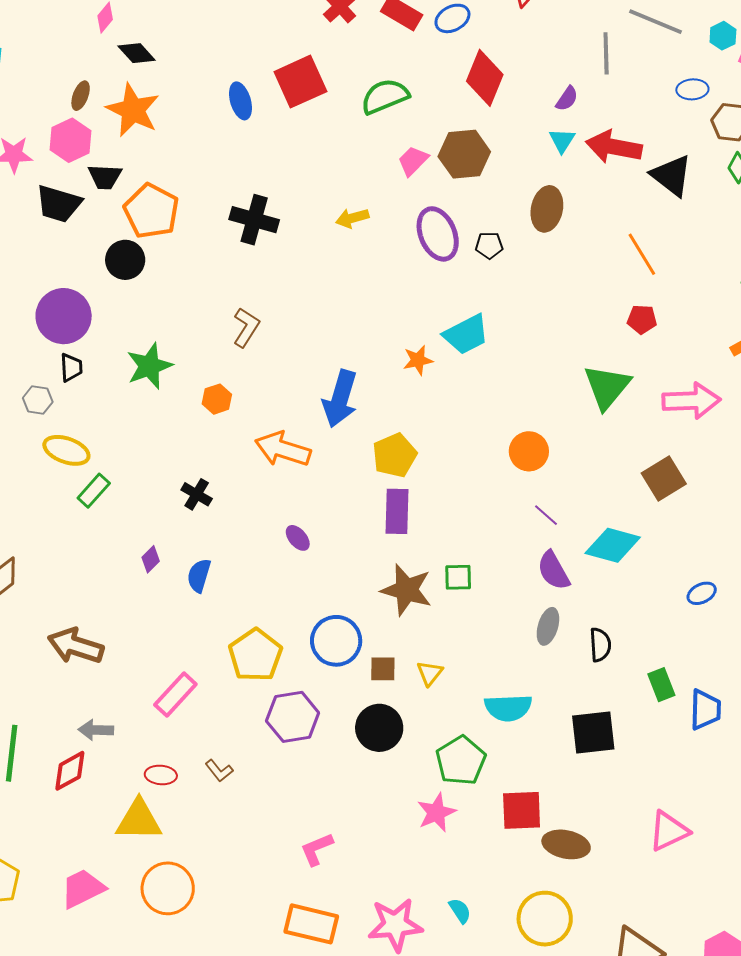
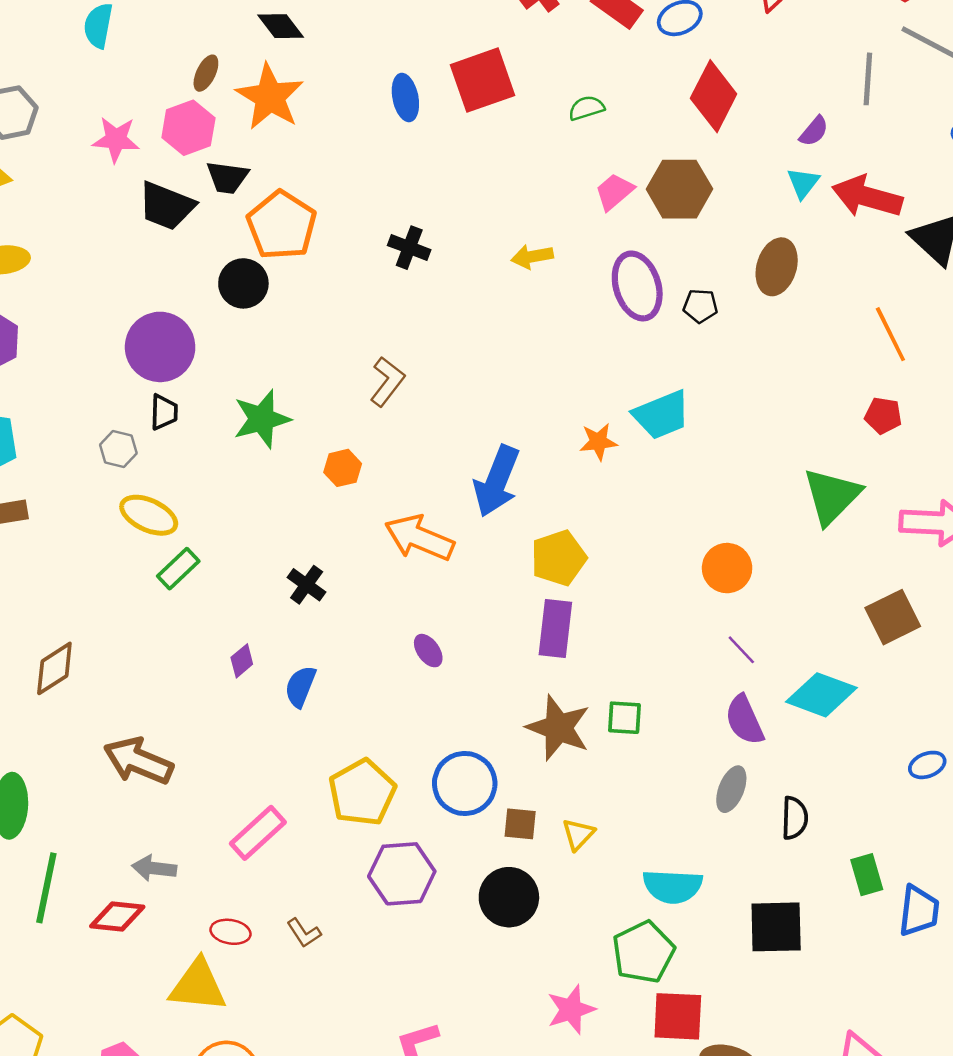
green semicircle: (385, 96) -> (586, 108), size x0.6
black cross: (254, 220) -> (409, 248), size x0.7
green pentagon: (461, 761) -> (643, 952), moved
red diamond: (70, 771) -> (117, 916), turned 30

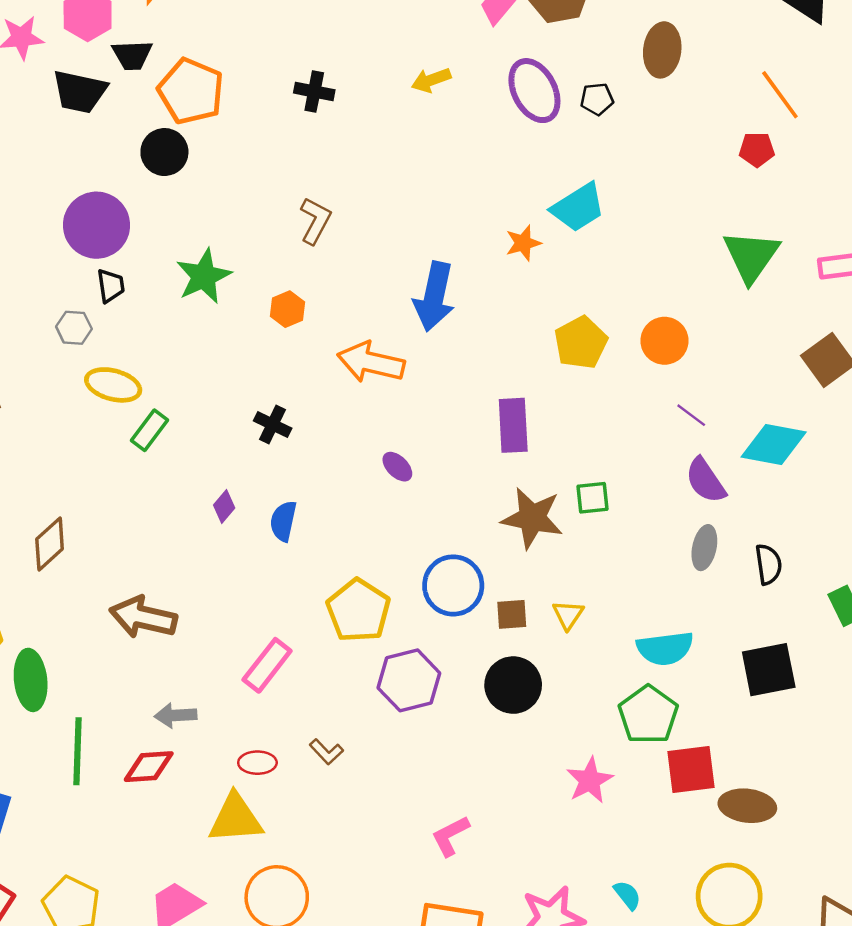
red pentagon: (883, 416) -> (757, 149), moved
yellow pentagon: (559, 558) -> (581, 343), moved

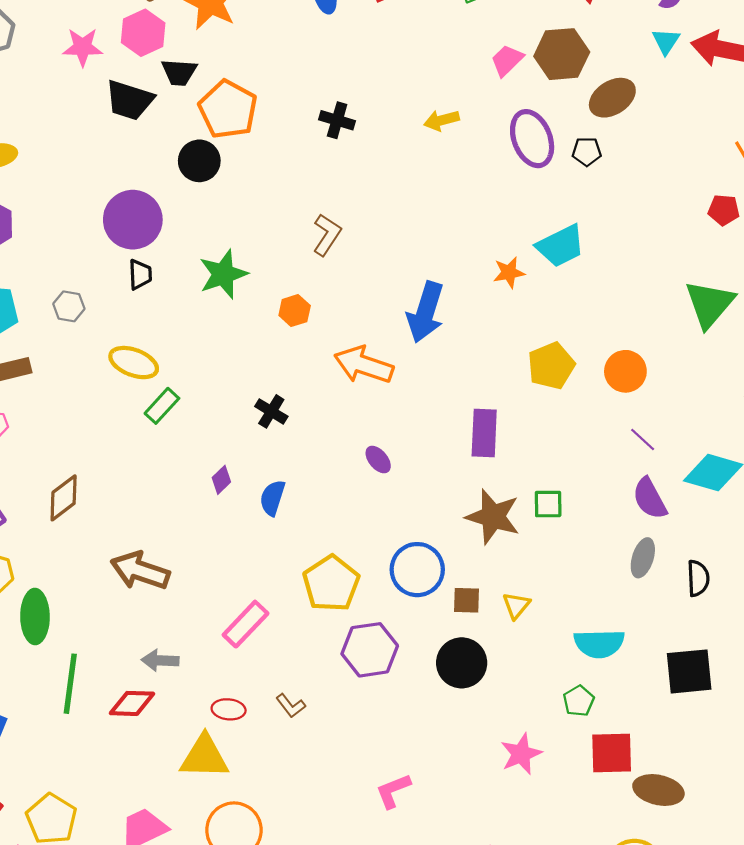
brown ellipse: (662, 50) -> (612, 98), moved, turned 45
gray hexagon: (74, 328) -> (69, 306), moved
green pentagon: (648, 715) -> (579, 701), size x0.6

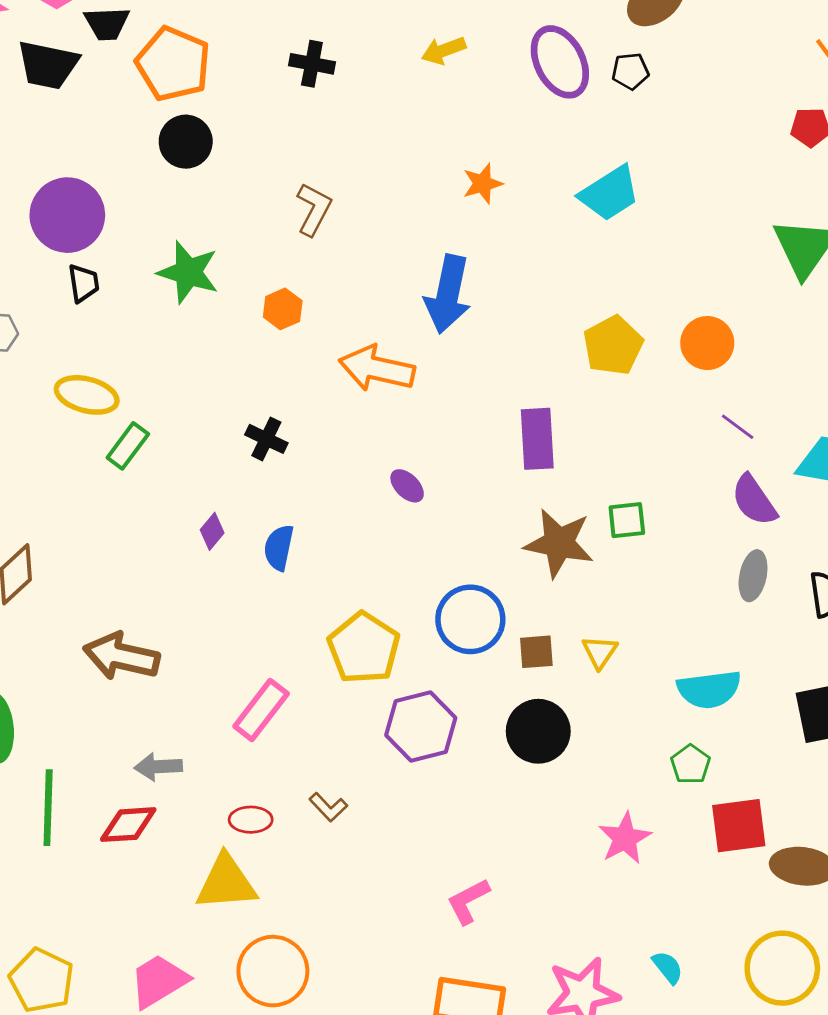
black circle: (199, 161) -> (186, 142), moved
orange star: (509, 273) -> (483, 184), moved
green star: (223, 274) -> (188, 272), turned -30

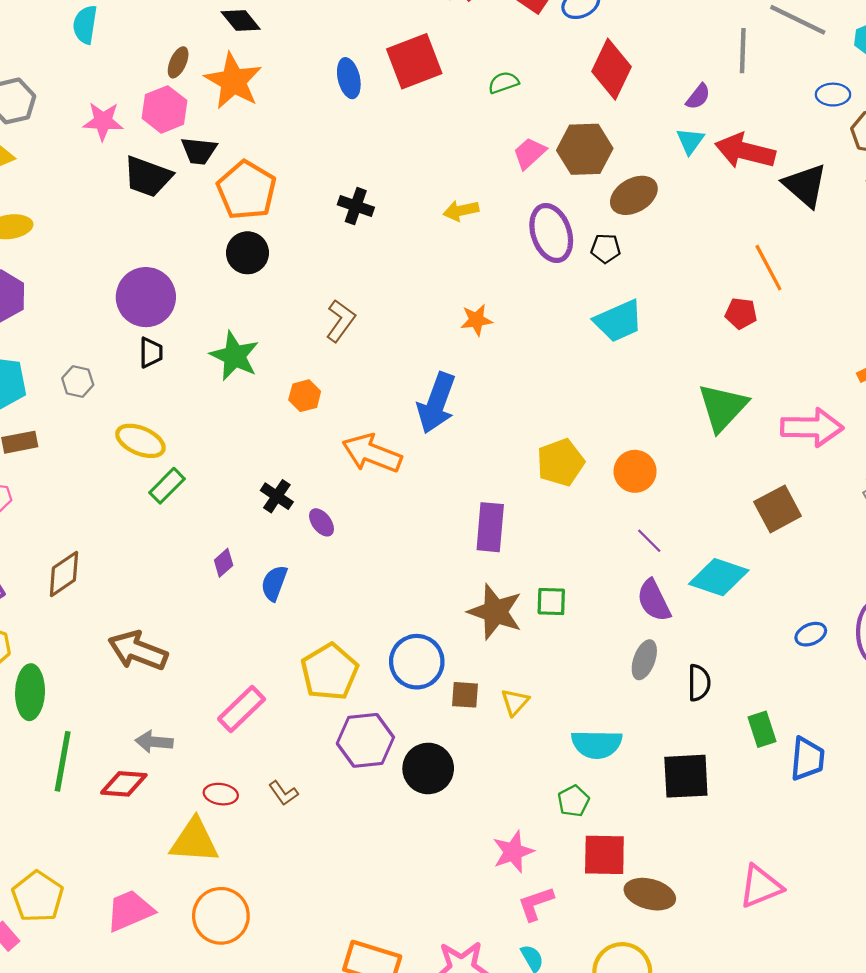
cyan trapezoid: (610, 193) -> (619, 321), moved
purple ellipse: (407, 486) -> (322, 522), moved
black circle: (538, 731) -> (428, 768), moved
pink L-shape: (468, 901) -> (536, 904), moved

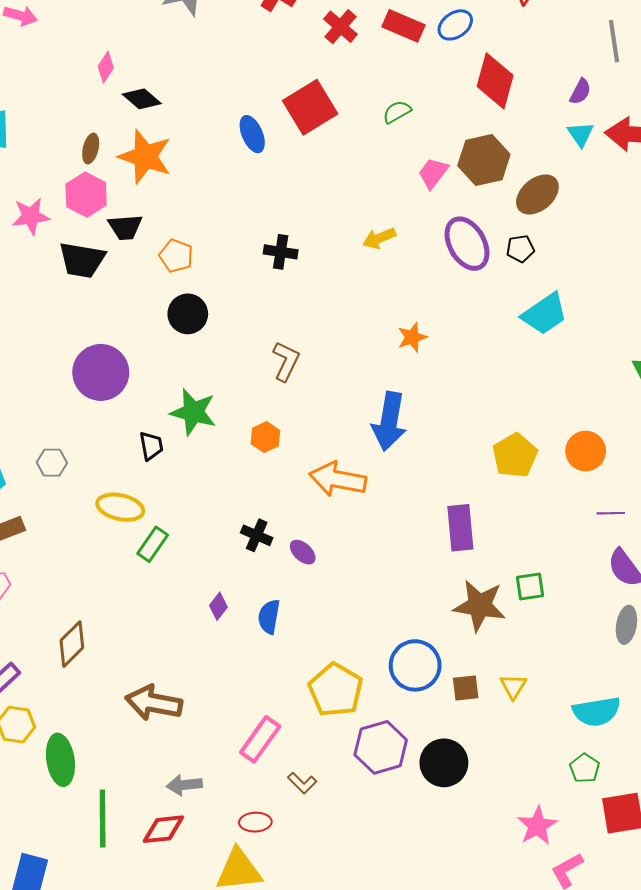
orange pentagon: (247, 190) -> (176, 256), size x0.6
black trapezoid: (151, 353) -> (151, 446), moved
purple line: (649, 541) -> (611, 513), turned -36
brown L-shape: (283, 793) -> (302, 783), moved

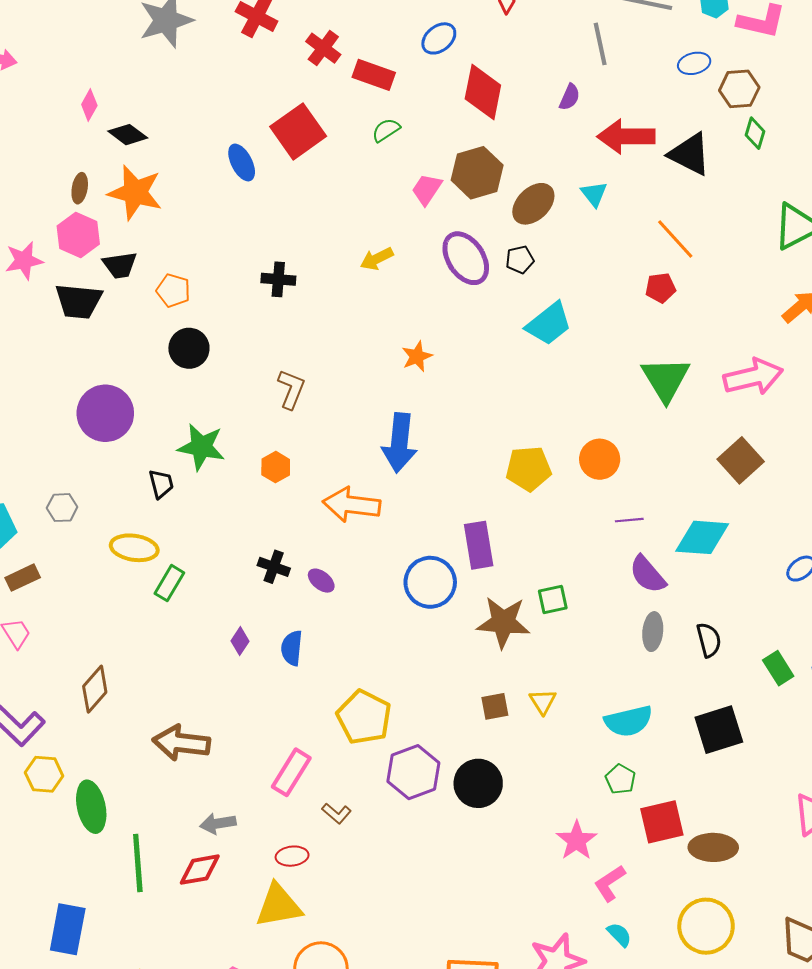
red rectangle: (403, 26) -> (374, 75), moved
cyan triangle: (581, 134) -> (594, 194), moved
yellow pentagon: (515, 455) -> (529, 469), turned 30
blue circle: (415, 665) -> (430, 582), moved

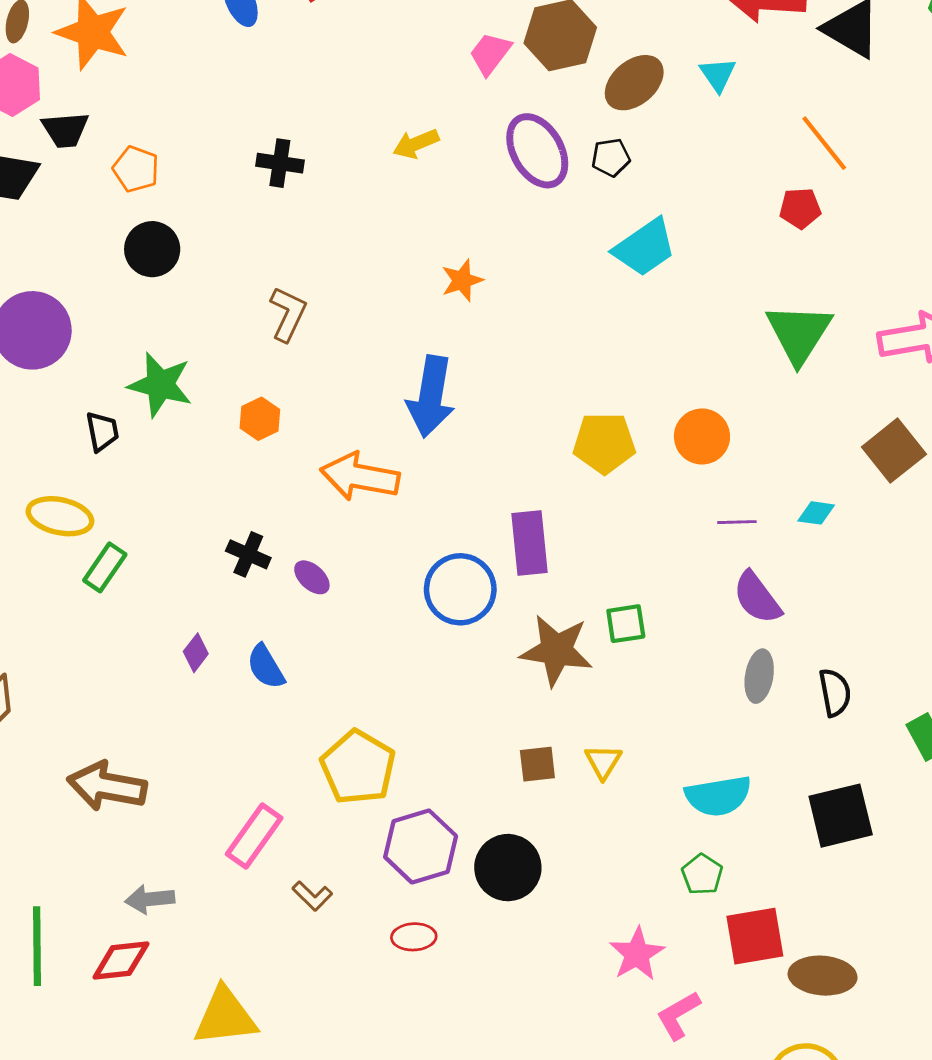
cyan diamond: (702, 537) -> (816, 513), moved, size x0.5
blue semicircle: (292, 648) -> (266, 667), turned -40
red ellipse: (292, 856) -> (414, 937), moved

